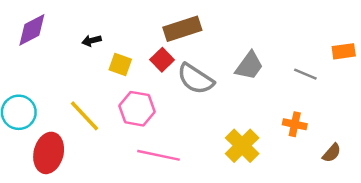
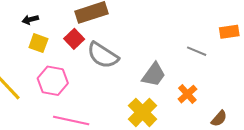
black arrow: (92, 41) -> (30, 20), moved
gray trapezoid: (249, 66) -> (154, 75), moved
orange cross: (295, 124) -> (187, 94), turned 36

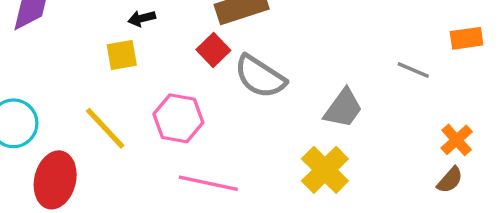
yellow square: (38, 43) -> (122, 55), moved, turned -30
orange cross: (187, 94) -> (457, 140), moved

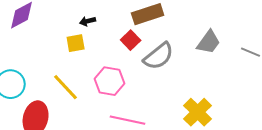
gray semicircle: (260, 77) -> (159, 56), turned -72
gray trapezoid: (343, 108) -> (209, 42), moved

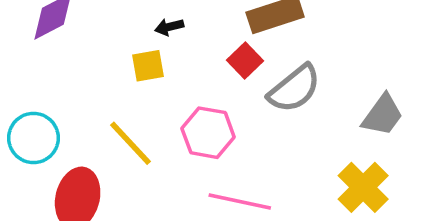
gray trapezoid: (209, 42) -> (383, 115), moved

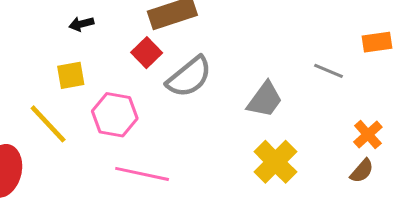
yellow square: (148, 66) -> (71, 75), moved
yellow cross: (363, 187) -> (275, 162), moved

